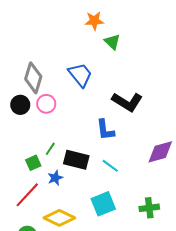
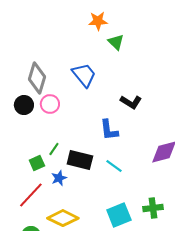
black L-shape: (127, 102) -> (131, 102), size x0.7
cyan square: (103, 204) -> (119, 215), moved

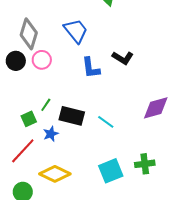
blue L-shape: (109, 130) -> (91, 68), moved

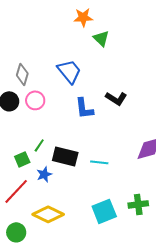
gray diamond: (29, 34) -> (22, 74), size x0.7
cyan line: (106, 122) -> (99, 162), turned -30

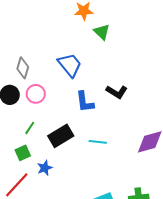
green line: (39, 145) -> (30, 128), moved
black rectangle: (65, 156) -> (61, 136), moved, turned -45
cyan line: (99, 162) -> (98, 142), moved

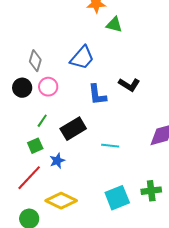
green triangle: (102, 32) -> (114, 25), turned -30
blue trapezoid: (70, 65) -> (82, 58), turned 80
cyan line: (98, 142) -> (110, 146), moved

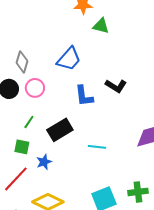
green square: (35, 146) -> (22, 147), turned 35

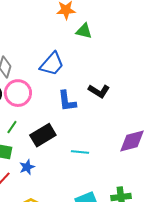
pink circle: (35, 88) -> (18, 93), size x1.4

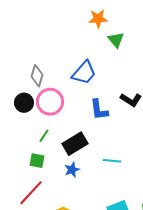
green triangle: (84, 31) -> (116, 40), turned 36
blue star: (27, 167) -> (72, 170), moved

